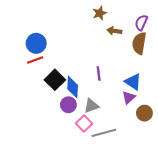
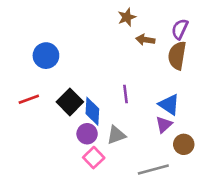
red line: (35, 60) -> (29, 99), moved
pink square: (84, 124) -> (94, 158), moved
gray line: (104, 133) -> (153, 169), moved

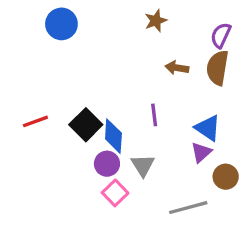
brown arrow: (145, 40) -> (177, 68), moved
blue circle: (46, 56) -> (61, 24), moved
gray triangle: (116, 135) -> (143, 165), turned -42

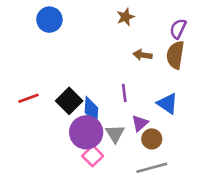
purple triangle: (201, 152) -> (140, 123), moved
purple circle: (107, 164) -> (86, 132), size x1.6
brown circle: (226, 177) -> (152, 139), moved

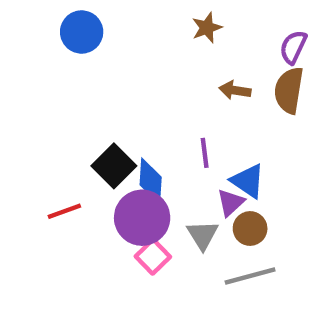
red line: (28, 98) -> (64, 211), moved
blue triangle: (167, 104) -> (248, 181), moved
gray triangle: (115, 134) -> (203, 235), moved

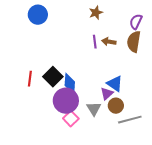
purple line: (205, 153) -> (95, 42), moved
red line: (64, 211) -> (30, 79), moved, turned -63
gray line: (250, 276) -> (130, 120), moved

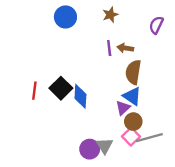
blue circle: (38, 15) -> (65, 17), moved
brown semicircle: (134, 42) -> (133, 72), moved
purple circle: (66, 101) -> (90, 149), moved, size x0.7
gray triangle: (94, 109) -> (105, 146), moved
pink square: (71, 119) -> (131, 136), moved

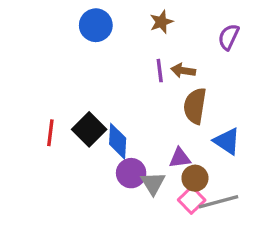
blue triangle: (132, 96) -> (227, 141), moved
purple triangle: (123, 108) -> (180, 158), turned 35
gray triangle: (105, 146) -> (153, 183), moved
purple circle: (90, 149) -> (131, 173), moved

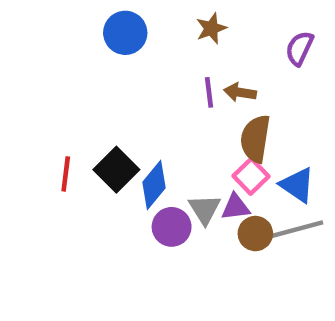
blue diamond: (118, 141) -> (154, 185), turned 36
gray triangle: (153, 183) -> (205, 209), moved
pink square: (192, 200) -> (251, 176), moved
gray line: (218, 202) -> (297, 229), moved

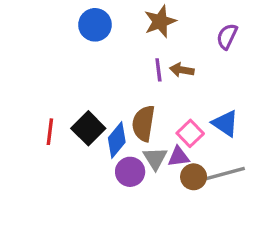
brown star: (211, 28) -> (160, 21), size x1.4
brown semicircle: (255, 139) -> (143, 123), moved
blue triangle: (297, 185) -> (225, 123), moved

